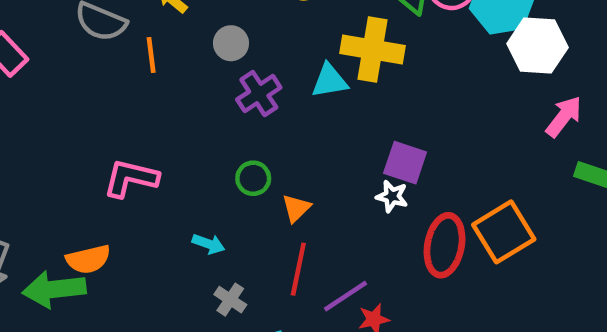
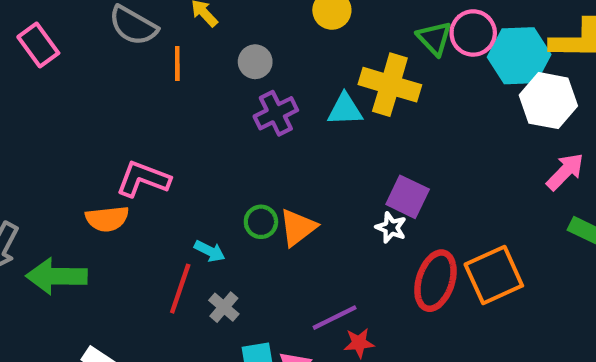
green circle: (253, 178) -> (261, 222), moved
orange triangle: (296, 208) -> (298, 227), size x1.4
orange semicircle: (88, 259) -> (107, 219), moved
red line: (298, 269) -> (180, 289), moved

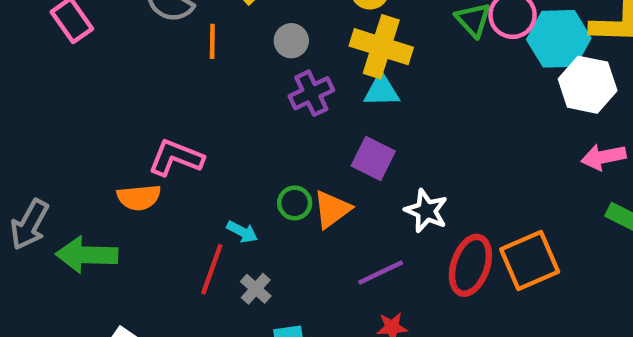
yellow cross: (390, 85) -> (381, 47), moved
pink arrow: (565, 172) -> (603, 157), turned -147
purple square: (408, 197) -> (373, 159), moved
white star: (391, 228) -> (426, 211), size x1.4
purple line: (335, 318) -> (381, 273), moved

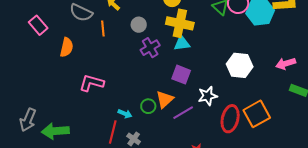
white hexagon: (588, 85) -> (240, 65), moved
orange semicircle: (139, 197) -> (67, 47), moved, turned -66
green circle: (295, 203) -> (148, 106), moved
white star: (426, 211) -> (208, 96), turned -30
purple line: (381, 273) -> (183, 113), moved

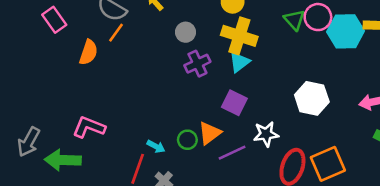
orange line: (103, 28) -> (116, 33), moved, turned 35
cyan triangle: (182, 43) -> (239, 62), turned -36
pink L-shape: (91, 83) -> (89, 127), moved

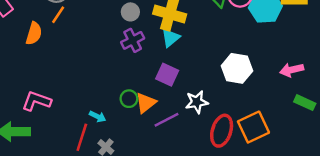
gray circle: (185, 32) -> (130, 12), moved
green circle: (187, 140) -> (129, 99), moved

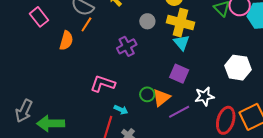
cyan triangle: (171, 38) -> (182, 43), turned -30
purple cross: (133, 40) -> (127, 46), moved
pink L-shape: (36, 101) -> (103, 84), moved

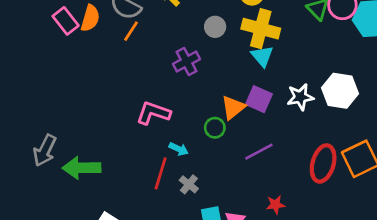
orange semicircle: (66, 41) -> (90, 18), moved
white star: (204, 96) -> (300, 97), moved
orange triangle: (161, 98) -> (233, 107), moved

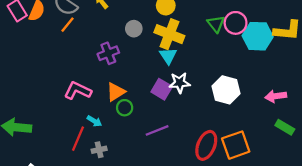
white star: (300, 97) -> (180, 83), moved
orange triangle: (233, 107) -> (116, 92), moved
gray cross: (189, 184) -> (99, 150), turned 32

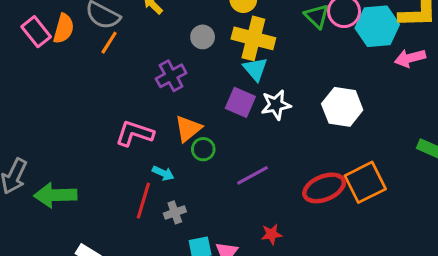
purple square: (162, 89) -> (240, 102), moved
pink arrow: (276, 96) -> (410, 58), moved
red ellipse: (206, 145) -> (324, 188), turned 52

